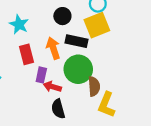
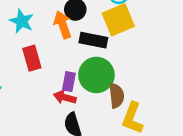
orange arrow: (53, 48) -> (63, 25), moved
purple rectangle: (41, 75) -> (69, 82), moved

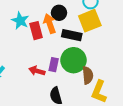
red rectangle: (32, 58) -> (36, 31), moved
red arrow: (65, 97) -> (37, 71), moved

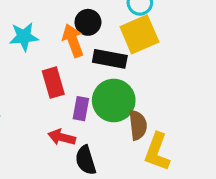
cyan star: (20, 21) -> (24, 37), turned -30
red rectangle: (36, 31) -> (53, 83), moved
red arrow: (37, 71) -> (62, 137), moved

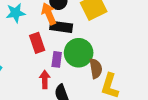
black rectangle: (110, 59) -> (61, 27), moved
red arrow: (62, 137) -> (45, 79), turned 78

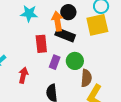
green circle: (79, 53) -> (75, 61), size x0.7
red arrow: (45, 79) -> (23, 75), moved

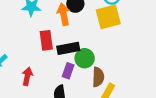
black rectangle: (65, 35) -> (68, 48), moved, turned -30
purple rectangle: (55, 62) -> (68, 71), moved

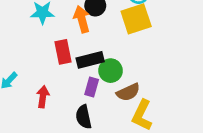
brown semicircle: (98, 77) -> (128, 92), turned 66

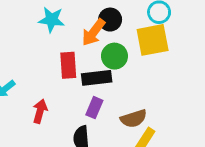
orange arrow: (82, 19) -> (93, 32), turned -135
green circle: (111, 71) -> (114, 56), moved

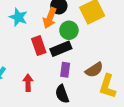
cyan star: (52, 20) -> (18, 17), turned 30

